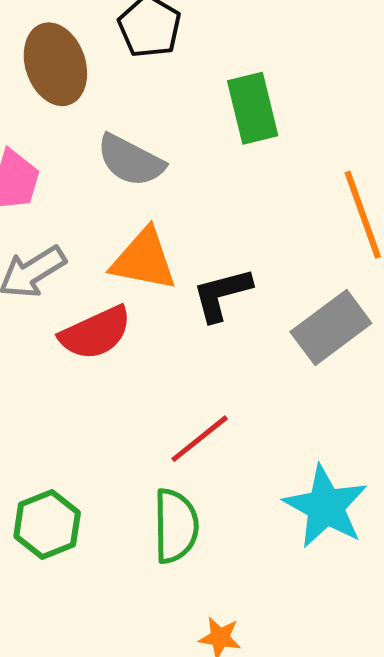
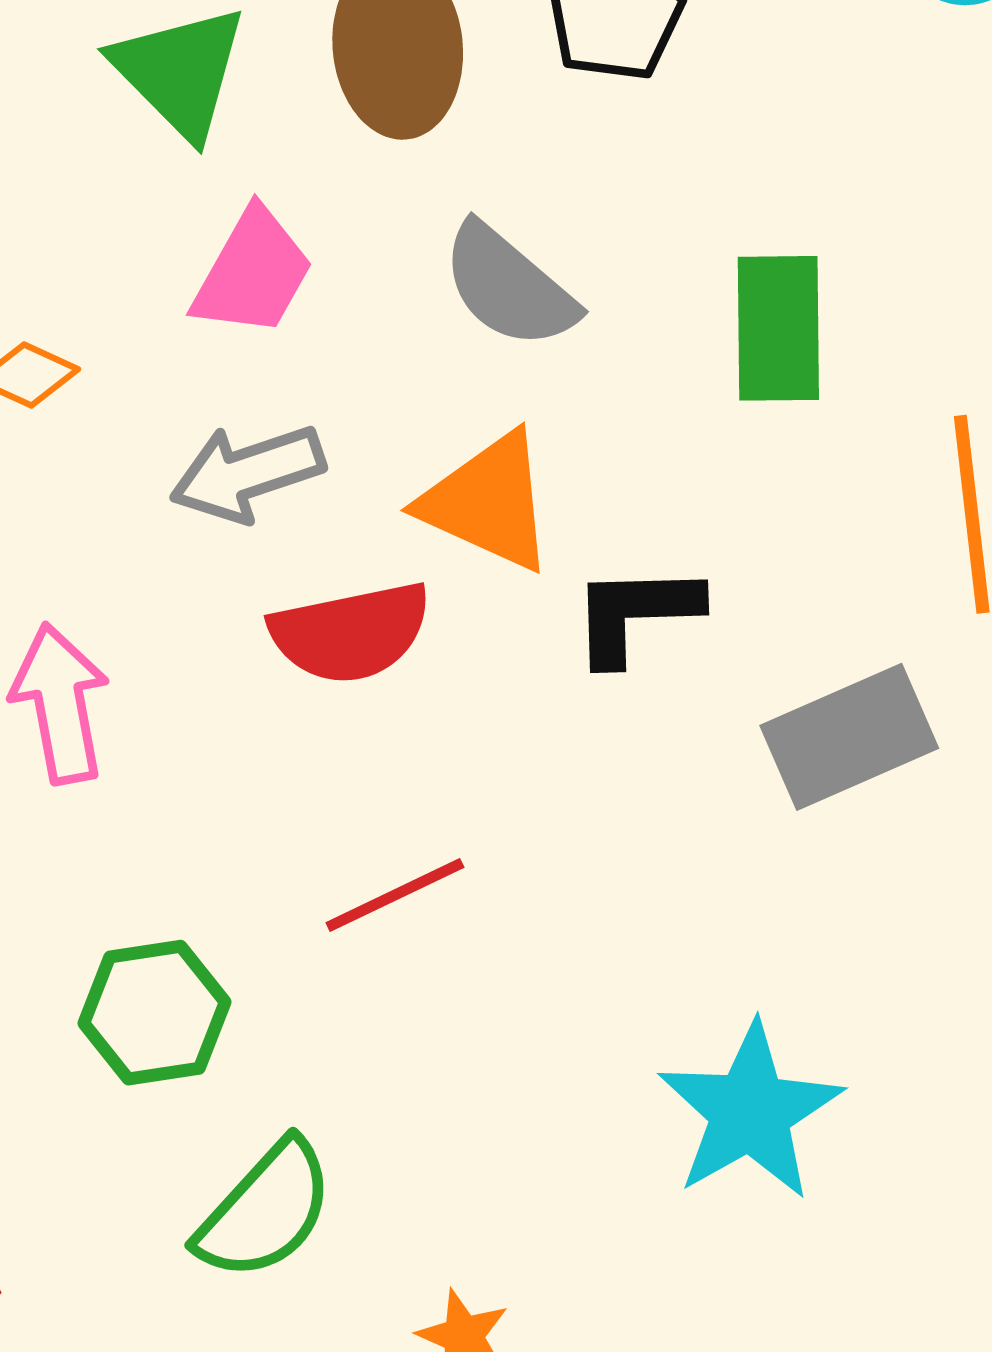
green rectangle: (253, 108) -> (778, 328), moved
red line: (200, 439) -> (395, 895), moved
green semicircle: (176, 526) -> (265, 1211), moved, turned 30

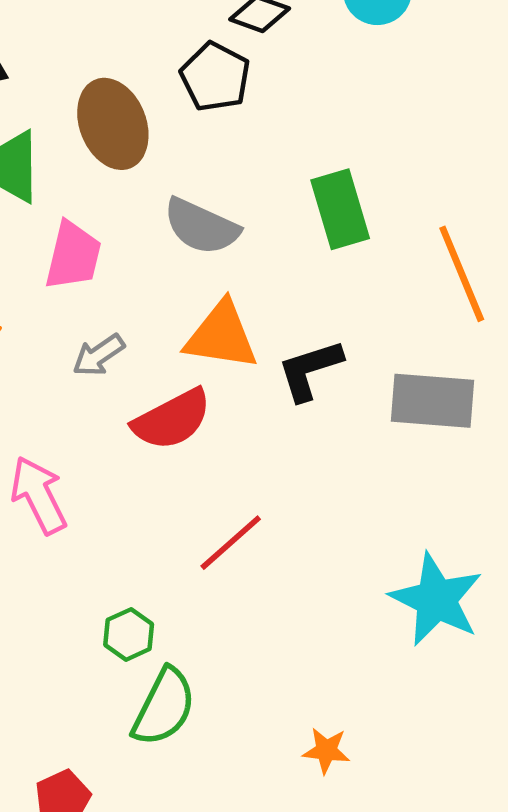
gray arrow: (247, 473) -> (99, 355), size x0.7
gray rectangle: (849, 737) -> (432, 401), turned 44
green hexagon: (154, 1013) -> (129, 634), size x0.7
green semicircle: (265, 1211) -> (164, 707), moved

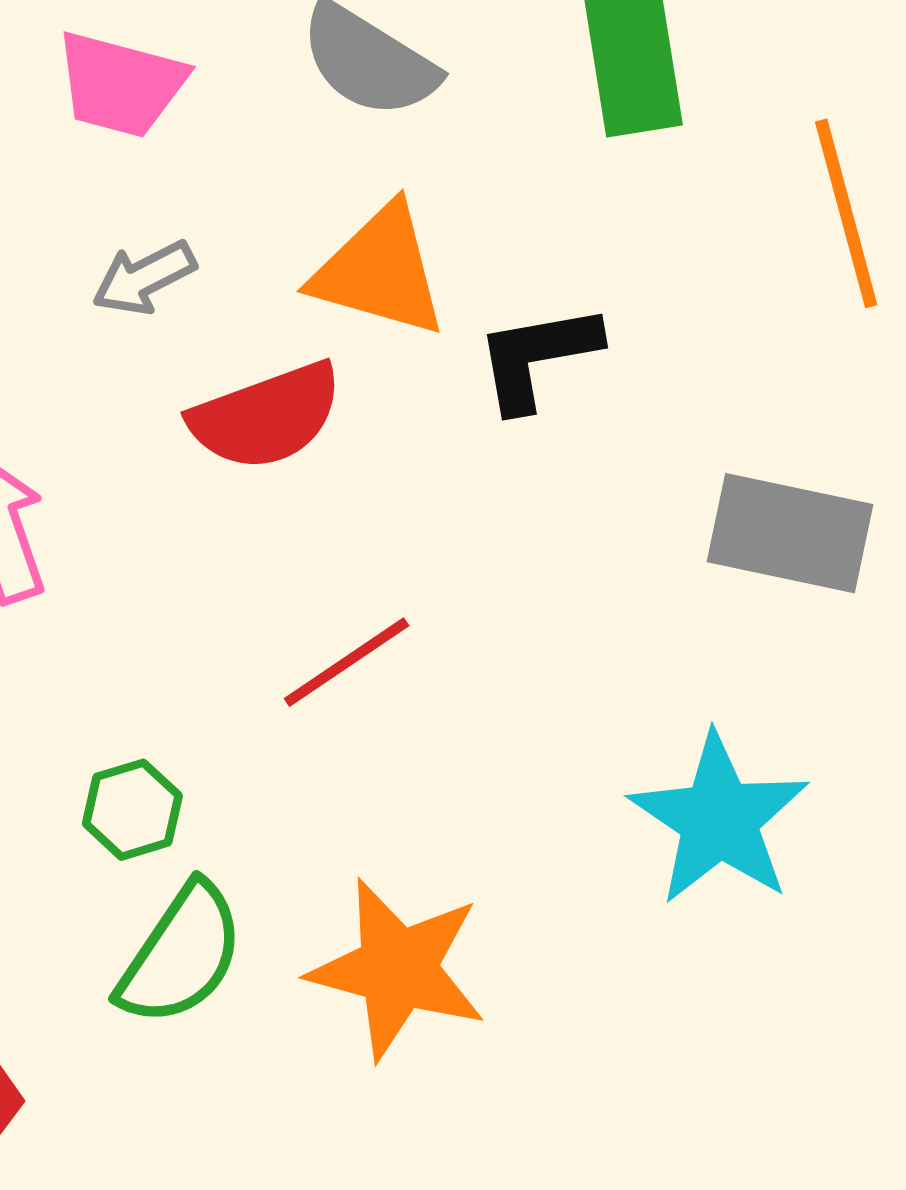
pink trapezoid: (73, 256) -> (121, 84), turned 84
gray rectangle: (432, 401) -> (790, 533), moved
orange star: (326, 751) -> (398, 969), moved, size x2.0

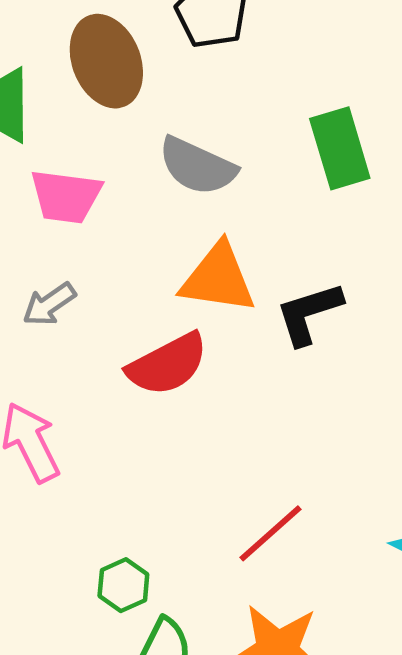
gray arrow: (144, 278) -> (49, 304), moved
red line: (347, 662) -> (270, 533), moved

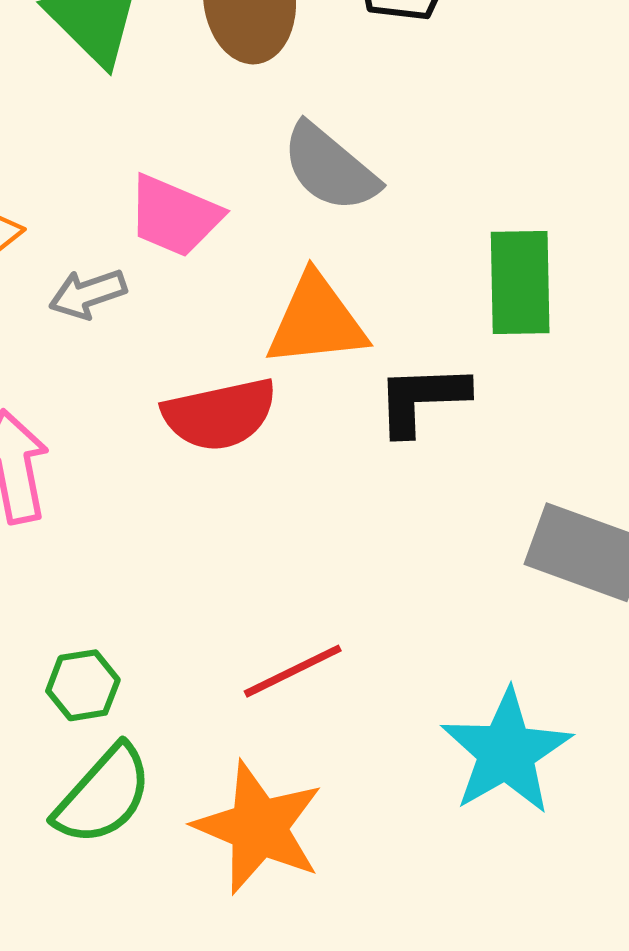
green rectangle: (340, 148) -> (520, 282), moved
pink trapezoid: (66, 196) -> (174, 216), moved
orange triangle: (218, 278) -> (316, 321), turned -30

